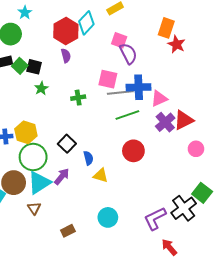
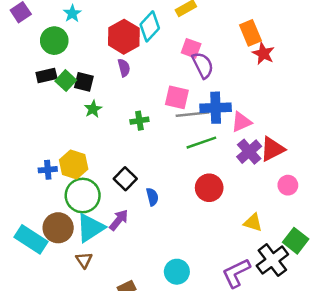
orange rectangle: (166, 28) -> (250, 33), turned -42
yellow triangle: (101, 175) -> (253, 223), moved

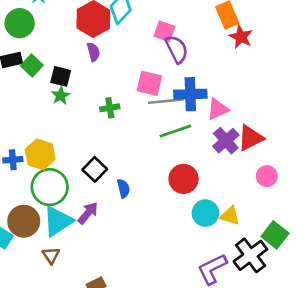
black square: (84, 82) -> (61, 76), moved
cyan circle: (177, 272) -> (205, 213), moved

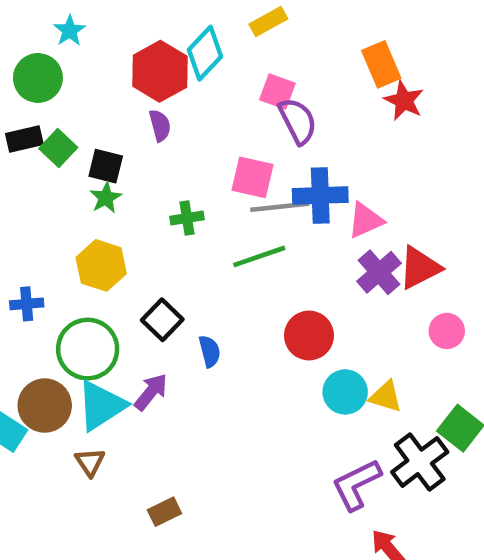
green line: (175, 131) -> (259, 256), moved
yellow hexagon: (40, 154) -> (101, 265), moved

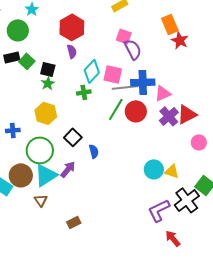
cyan diamond: (205, 53) -> (92, 71), moved
green line: (259, 256) -> (116, 109), turned -40
red circle: (309, 335) -> (136, 111), moved

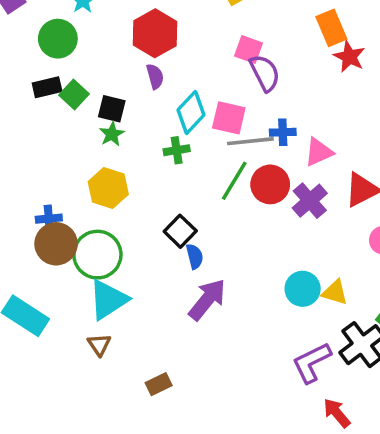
blue cross: (143, 82) -> (283, 132), size x0.6
purple cross: (169, 116) -> (310, 201), moved
black square: (73, 137) -> (180, 231), moved
purple arrow: (68, 169) -> (207, 300), moved, size x1.4
brown circle: (21, 175) -> (56, 244), moved

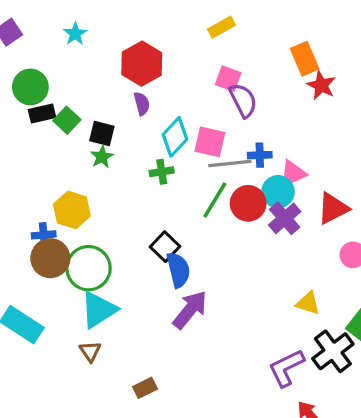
green circle: (58, 39) -> (30, 87), moved
yellow hexagon: (108, 188) -> (72, 210), moved
blue semicircle: (195, 256) -> (178, 270), size x1.5
cyan circle: (303, 289) -> (278, 192), moved

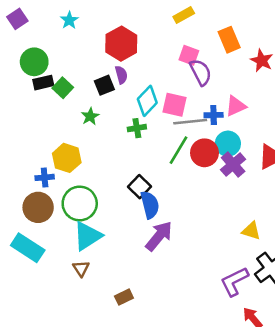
orange rectangle: (305, 59) -> (229, 40), moved
black square: (102, 134) -> (104, 85), moved, turned -36
pink triangle: (293, 173) -> (236, 106), moved
brown circle: (50, 258) -> (38, 207), moved

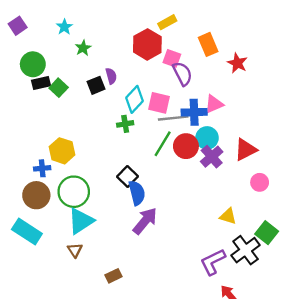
red hexagon: (121, 44) -> (147, 44), moved
blue cross: (214, 115) -> (194, 112), size x1.5
green star: (90, 116) -> (83, 48), moved

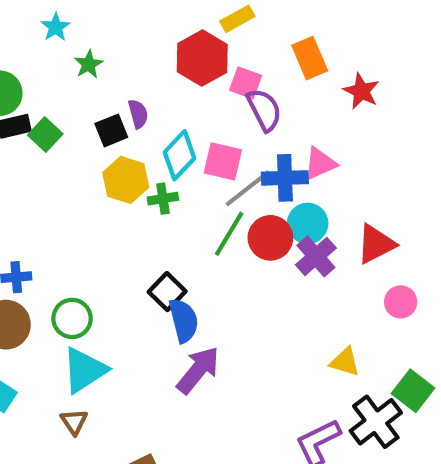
gray line: (173, 118) -> (248, 188), turned -32
yellow hexagon: (62, 151) -> (126, 180), moved
green circle: (74, 192) -> (72, 318), size x0.7

